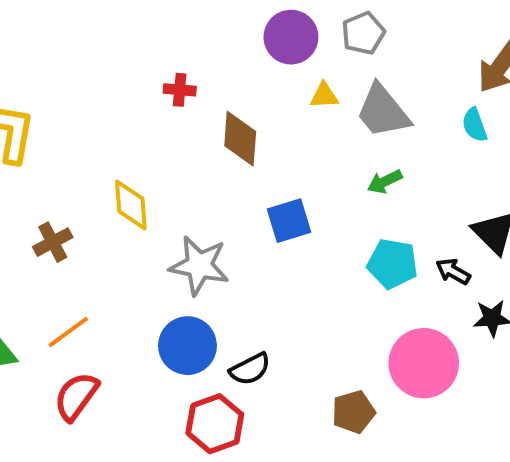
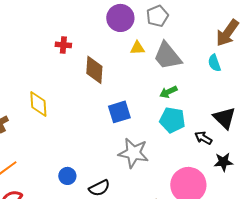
cyan pentagon: (392, 264) -> (172, 120), moved
gray star: (199, 266) -> (133, 153), moved
blue circle: (187, 346) -> (67, 176), size x0.6

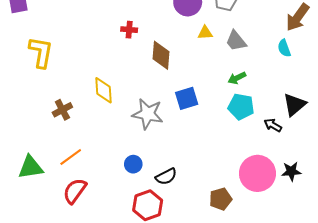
gray trapezoid: (167, 56) -> (236, 41), size x0.7
black triangle: (224, 118) -> (294, 105), turned 35
gray star: (133, 153) -> (148, 114), moved
black star: (223, 162) -> (291, 171), moved

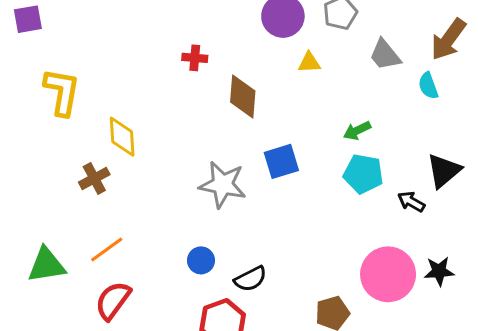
gray trapezoid: (236, 41) -> (385, 55), moved
yellow diamond: (103, 90) -> (122, 137), moved

